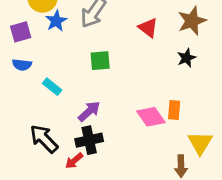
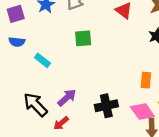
purple arrow: (89, 111) -> (67, 98), moved
pink diamond: (151, 117) -> (142, 112), moved
black cross: (89, 140) -> (106, 106), moved

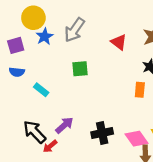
orange rectangle: (146, 80) -> (140, 90), moved
red arrow: (61, 123) -> (50, 146), moved

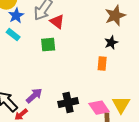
red triangle: (119, 42) -> (57, 22), moved
cyan rectangle: (41, 90) -> (13, 35), moved

